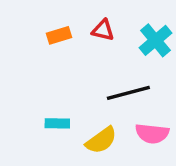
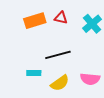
orange rectangle: (59, 35) -> (35, 21), size x1.5
black line: (128, 93) -> (58, 55), moved

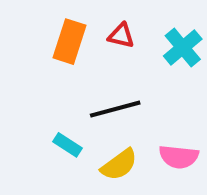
orange rectangle: (35, 21) -> (70, 42), turned -55
cyan rectangle: (34, 73) -> (68, 145), turned 32

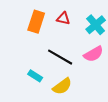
black line: (115, 109) -> (60, 57), turned 45
pink semicircle: (179, 157) -> (93, 54), moved, turned -36

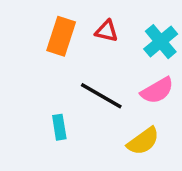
cyan rectangle: (35, 76) -> (59, 127), turned 48
yellow semicircle: (62, 86) -> (143, 141), moved

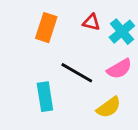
red triangle: (107, 31) -> (91, 22), moved
cyan rectangle: (59, 127) -> (45, 97), size x1.5

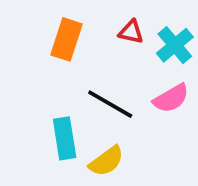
yellow semicircle: (109, 107) -> (106, 161), moved

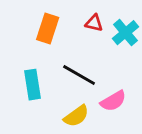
pink semicircle: (171, 98) -> (113, 101), moved
cyan rectangle: (65, 138) -> (33, 85), moved

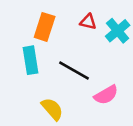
cyan rectangle: (33, 85) -> (30, 60), moved
yellow semicircle: (76, 116) -> (52, 109), moved, turned -95

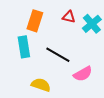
yellow semicircle: (52, 109) -> (41, 85), turned -30

